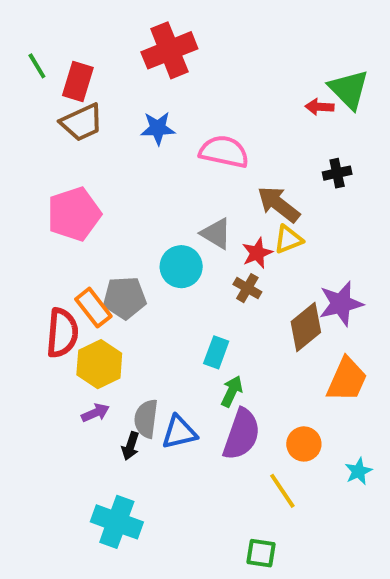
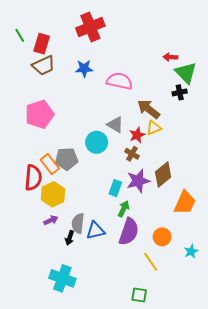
green triangle: (349, 89) -> (186, 73), moved
purple star: (341, 304) -> (138, 181), moved

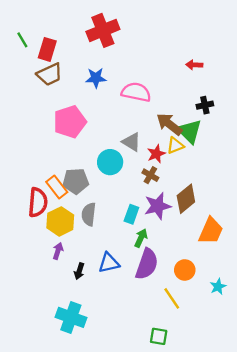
green triangle: (186, 73) -> (189, 131), moved
pink pentagon: (39, 114) -> (70, 122), moved
purple arrow: (51, 220) -> (58, 251), turned -48
gray semicircle: (78, 223) -> (89, 214), moved

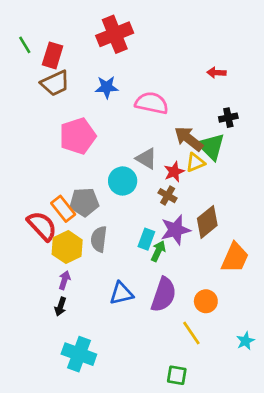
red semicircle: (38, 202) -> (42, 226), turned -48
green arrow: (141, 238) -> (158, 251), moved
black arrow: (79, 271) -> (60, 307), moved
cyan star: (218, 287) -> (245, 341), moved

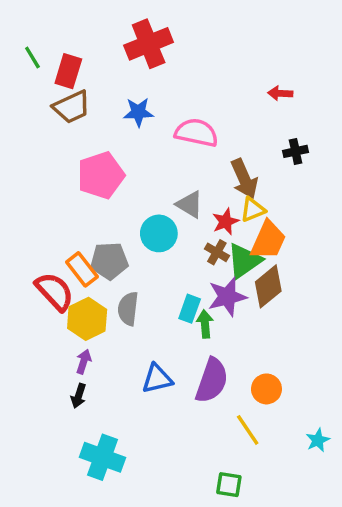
brown arrow: (189, 139) -> (244, 179), turned -152
green triangle: (211, 147) -> (244, 261), moved, turned 40
green arrow: (158, 251) -> (205, 324), turned -30
orange trapezoid: (235, 258) -> (268, 240), moved

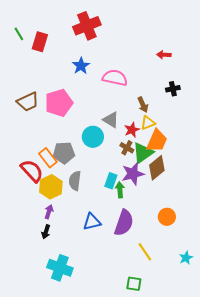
brown trapezoid: (72, 107) -> (28, 102), moved
blue star: (138, 112) -> (81, 66), turned -30
brown arrow: (244, 179) -> (143, 105), size x0.7
orange circle: (266, 389) -> (167, 217), moved

